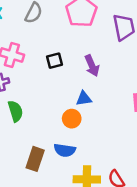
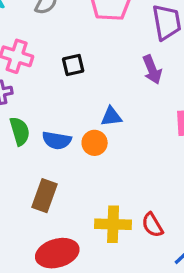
purple arrow: (92, 66) -> (152, 70), moved
blue semicircle: (65, 150) -> (57, 140), moved

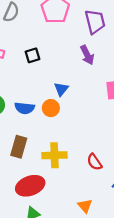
blue triangle: (111, 117) -> (61, 89), turned -40
yellow cross: (113, 224) -> (54, 155), moved

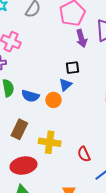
black square: (32, 55) -> (72, 68), moved
purple arrow: (87, 55) -> (81, 38), moved

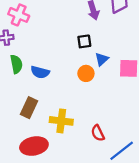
blue triangle: (66, 85) -> (102, 59), moved
orange circle: (53, 100) -> (86, 73), moved

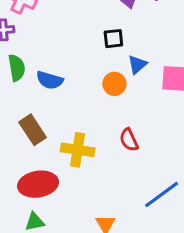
brown rectangle: (29, 108) -> (33, 130), turned -60
red semicircle: (98, 133) -> (129, 140), moved

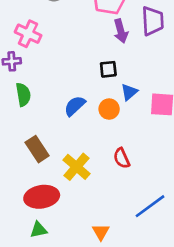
blue semicircle: (50, 80) -> (75, 106), moved, turned 120
yellow cross: (78, 150) -> (76, 167), turned 32

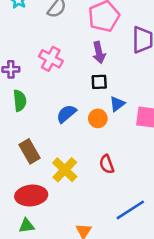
purple arrow: (121, 31) -> (99, 53), moved
pink cross: (28, 34) -> (51, 59), moved

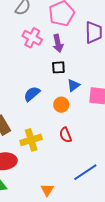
pink cross: (51, 59) -> (32, 38), moved
orange circle: (98, 118) -> (61, 105), moved
yellow cross: (65, 170) -> (31, 140), turned 30

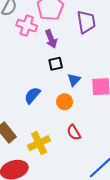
pink cross: (32, 38) -> (27, 25), moved

